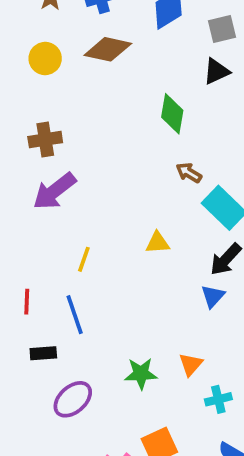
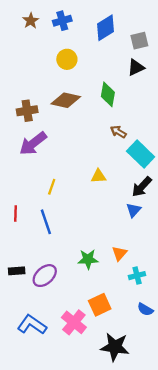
brown diamond: (108, 49) -> (66, 100), moved
yellow circle: (45, 58) -> (67, 59), moved
black rectangle: (43, 353) -> (17, 271), moved

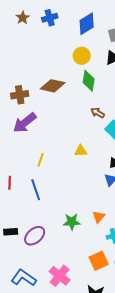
yellow circle: (67, 59) -> (82, 56), moved
orange square: (100, 305) -> (99, 261), moved

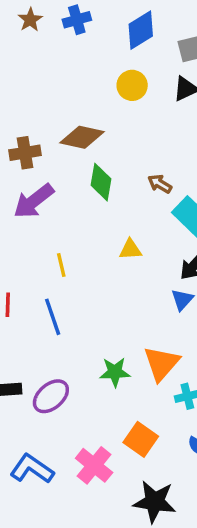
green diamond: (89, 81) -> (101, 182), moved
yellow line: (41, 160) -> (61, 265), turned -32
orange triangle: (99, 217) -> (161, 363), size x1.6
orange square: (99, 261) -> (141, 439), moved, turned -30

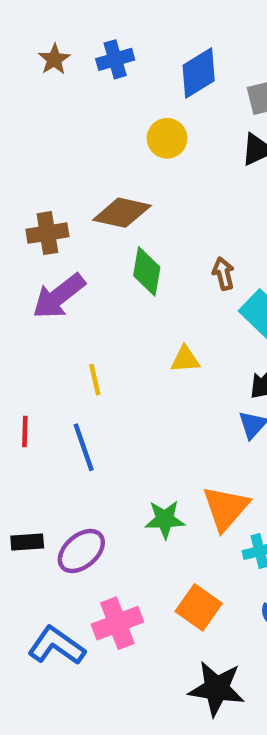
yellow circle: (132, 85) -> (167, 138), moved
brown arrow: (160, 184) -> (223, 274), turned 45
pink cross: (94, 465) -> (117, 623), moved, turned 30

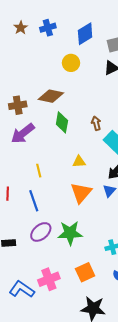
orange triangle: (226, 508) -> (81, 193), moved
green star: (165, 519) -> (70, 233), size x1.4
purple ellipse: (81, 551) -> (41, 232), moved
orange square: (199, 607) -> (85, 272), turned 30

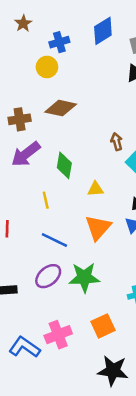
blue cross: (48, 28) -> (59, 42), moved
yellow circle: (71, 63) -> (47, 67), moved
green diamond: (62, 122) -> (64, 165), moved
blue line: (34, 201) -> (54, 240), moved, turned -45

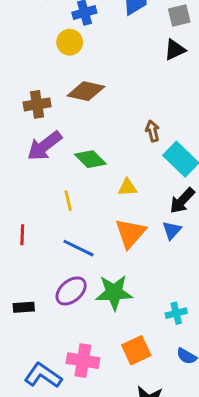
green diamond: (64, 165) -> (90, 159), turned -55
pink cross: (58, 335) -> (83, 361), turned 30

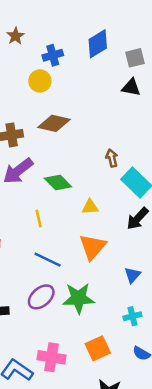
black triangle: (175, 50) -> (131, 87), turned 36
blue triangle: (172, 230) -> (132, 275), moved

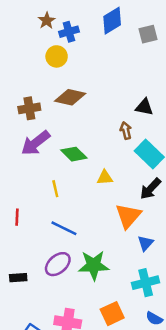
brown star: (15, 36) -> (47, 21), moved
black triangle: (131, 87) -> (144, 107), moved
orange triangle: (93, 247) -> (128, 216), moved
cyan cross: (132, 316) -> (146, 283), size x1.5

